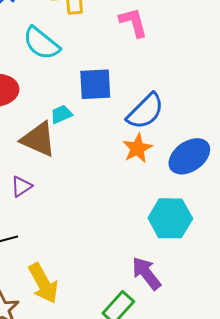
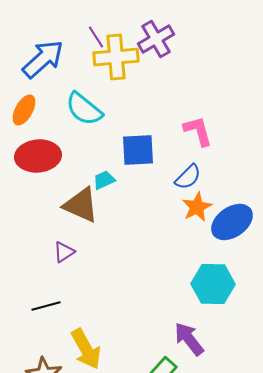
pink L-shape: (133, 22) -> (198, 131), moved
blue semicircle: (145, 111) -> (188, 177), size x0.7
orange star: (137, 148) -> (197, 207), moved

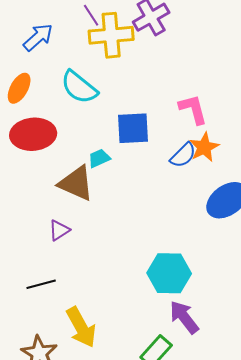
blue arrow: (43, 59) -> (38, 37), size x0.7
orange star: (197, 207) -> (204, 147), moved
cyan hexagon: (213, 284) -> (169, 273), moved

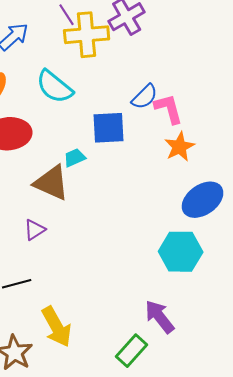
blue semicircle: (183, 155) -> (145, 97), moved
cyan hexagon: (169, 273) -> (181, 252), moved

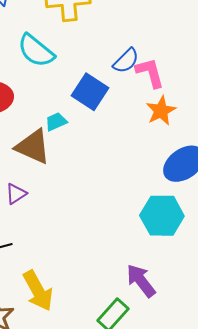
blue square: (109, 128) -> (90, 92), turned 36

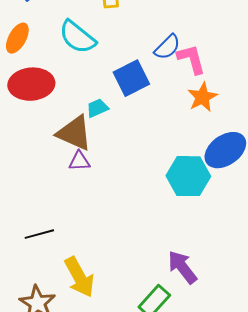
blue square: (90, 92) -> (131, 78), turned 30
purple triangle: (16, 194) -> (79, 161), moved, turned 30
cyan hexagon: (162, 216) -> (188, 176), moved

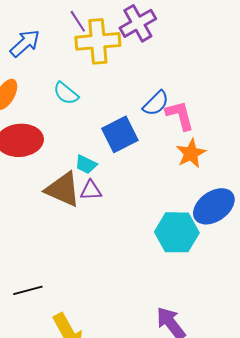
cyan semicircle: (77, 37) -> (66, 93), size x0.7
cyan trapezoid: (97, 108) -> (86, 164), turned -130
purple triangle: (79, 161) -> (91, 190), moved

